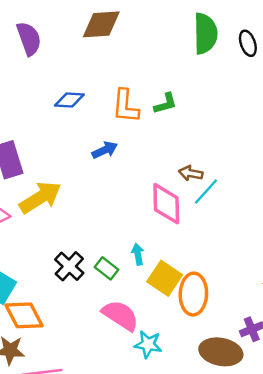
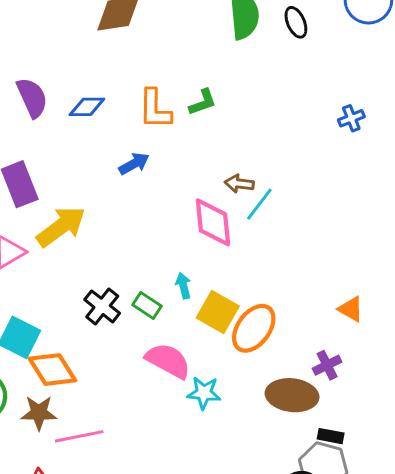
purple semicircle: (29, 39) -> (32, 98), moved
orange ellipse: (193, 294) -> (254, 328), turned 39

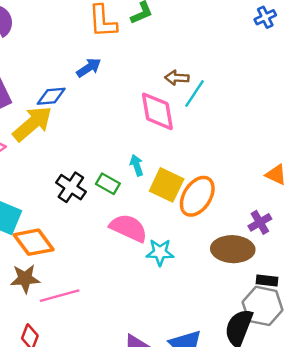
blue diamond: (87, 107) -> (51, 96), moved

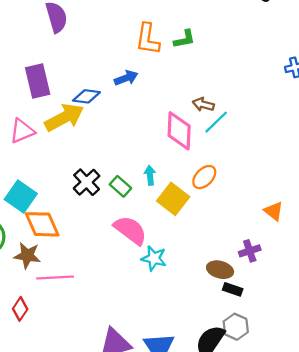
orange ellipse: (197, 196) -> (204, 177), moved, size x0.7
brown ellipse: (233, 249) -> (220, 270), size x0.7
black rectangle: (267, 281) -> (233, 289), moved
gray hexagon: (263, 306) -> (236, 327), size x0.7

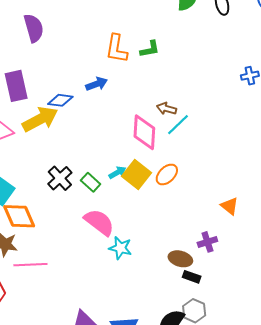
cyan arrow: (150, 175) -> (118, 173), turned 66
yellow square: (173, 199) -> (136, 175), moved

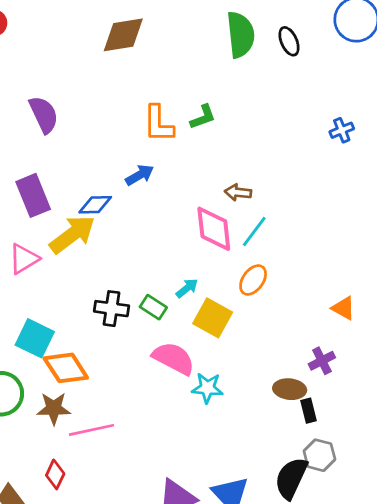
cyan line: (178, 125) -> (254, 231), moved
yellow square: (136, 175) -> (213, 318), moved
black cross: (60, 178) -> (112, 309), turned -30
black rectangle: (192, 277) -> (309, 411), turned 66

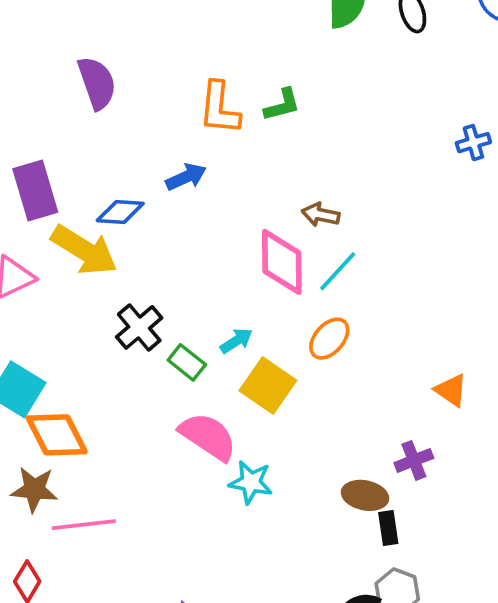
purple semicircle: (44, 115) -> (97, 83), moved
yellow arrow: (72, 234) -> (84, 250), turned 63
black cross: (112, 309) -> (139, 327), moved, turned 36

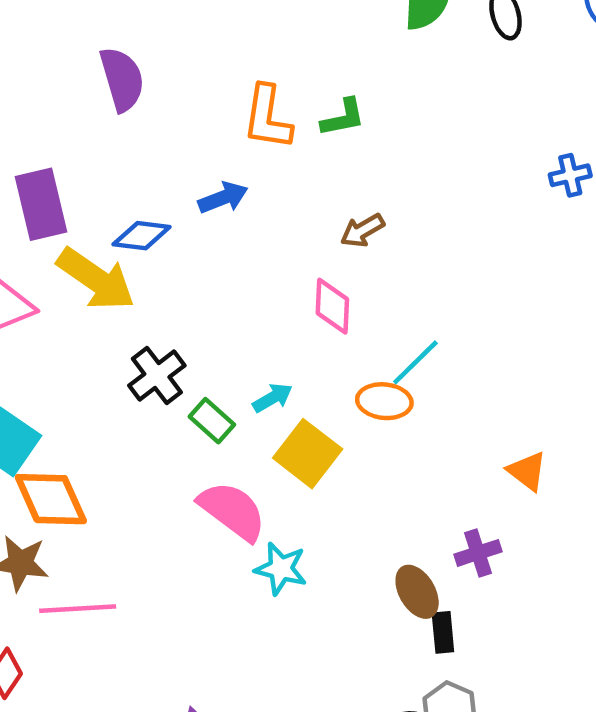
brown arrow: (321, 215) -> (362, 231), moved, turned -45
pink diamond: (282, 262) -> (332, 306), size x0.7
cyan line: (338, 271) -> (415, 362), moved
orange ellipse: (329, 339) -> (384, 401), turned 51
brown ellipse: (365, 495) -> (417, 592), turned 45

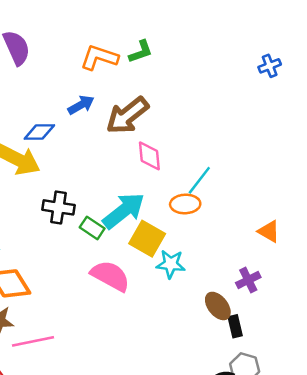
orange L-shape: (267, 117) -> (99, 57), turned 108
brown arrow: (362, 231) -> (127, 115), moved, size x1.8
black cross: (157, 376) -> (58, 207), turned -36
cyan arrow: (273, 398) -> (124, 211), size x2.0
cyan star: (281, 569) -> (171, 264), moved

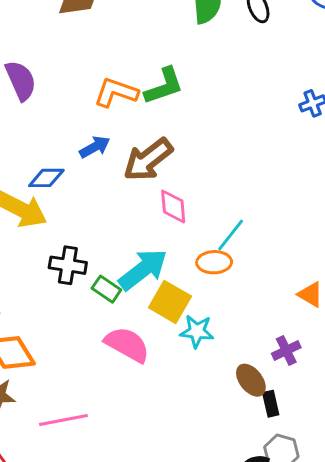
green L-shape: (141, 52) -> (164, 86), size x1.4
pink line: (33, 341) -> (63, 420), moved

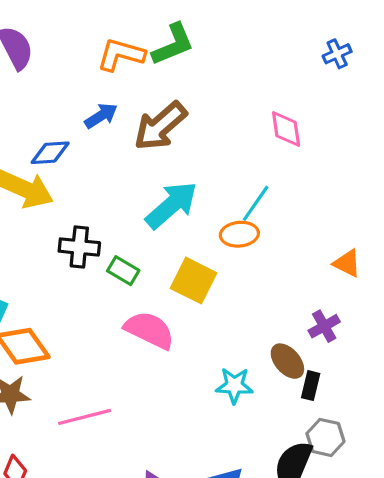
pink diamond: (173, 206) -> (286, 129), moved
cyan arrow: (143, 270) -> (171, 205), moved
cyan star: (197, 331) -> (234, 385), moved
black rectangle: (271, 404) -> (311, 386), turned 30

